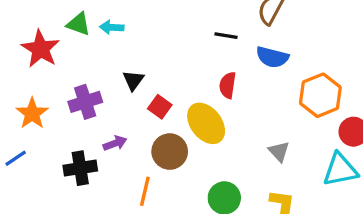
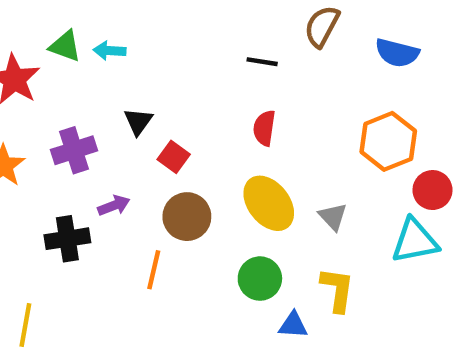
blue semicircle: (272, 57) -> (397, 53), moved
yellow ellipse: (206, 123) -> (269, 203), moved

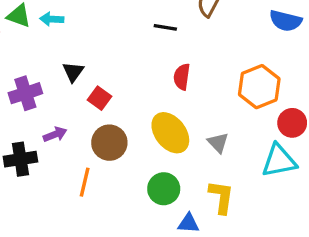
blue semicircle: (397, 53) -> (286, 21), moved
red semicircle: (264, 128) -> (182, 77), moved

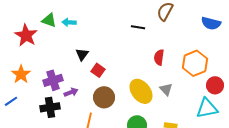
red semicircle: (182, 77) -> (159, 57), moved
purple cross: (25, 93) -> (53, 80), moved
gray triangle: (218, 143) -> (166, 89), moved

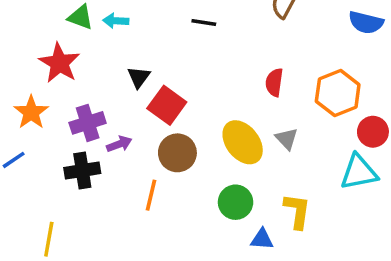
black line: (138, 27) -> (204, 23), moved
red star: (26, 35) -> (59, 63), moved
red square: (98, 70) -> (167, 105), size x1.5

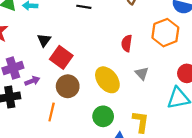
orange hexagon: (338, 93) -> (165, 33), moved
gray triangle: (287, 139) -> (142, 73), moved

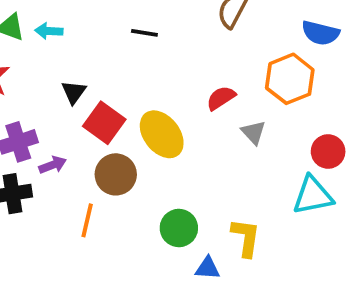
red semicircle: (127, 43) -> (221, 98), turned 49
gray triangle: (142, 73) -> (253, 132), moved
yellow ellipse: (107, 80) -> (162, 134), moved

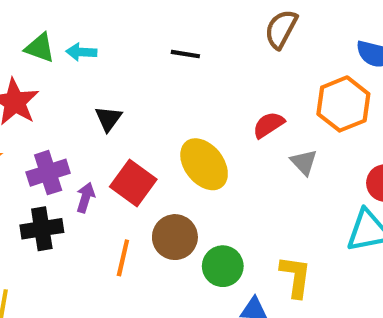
red square: (104, 123) -> (133, 183), moved
purple arrow: (53, 165) -> (86, 198), turned -52
brown circle: (116, 174) -> (175, 237), moved

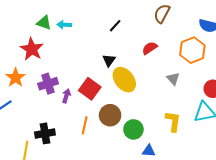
black line: (185, 54) -> (115, 26), turned -56
black triangle: (108, 119) -> (109, 60), moved
red semicircle: (269, 125) -> (150, 48), moved
black cross: (42, 229) -> (45, 133), moved
yellow L-shape: (296, 277) -> (173, 121), moved

